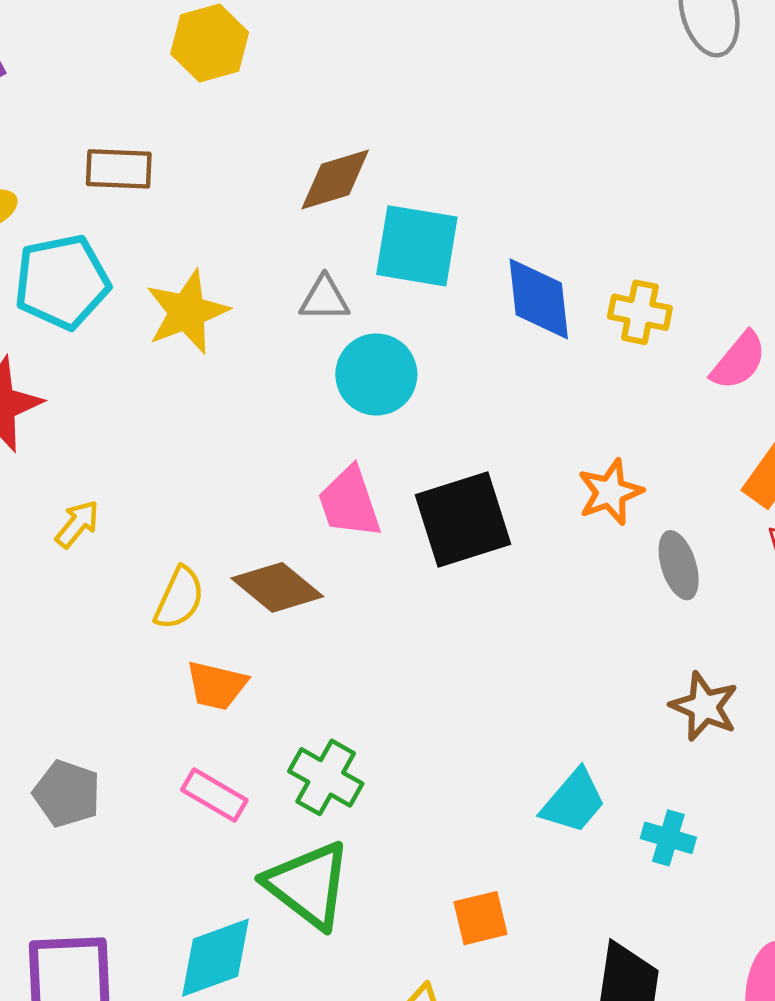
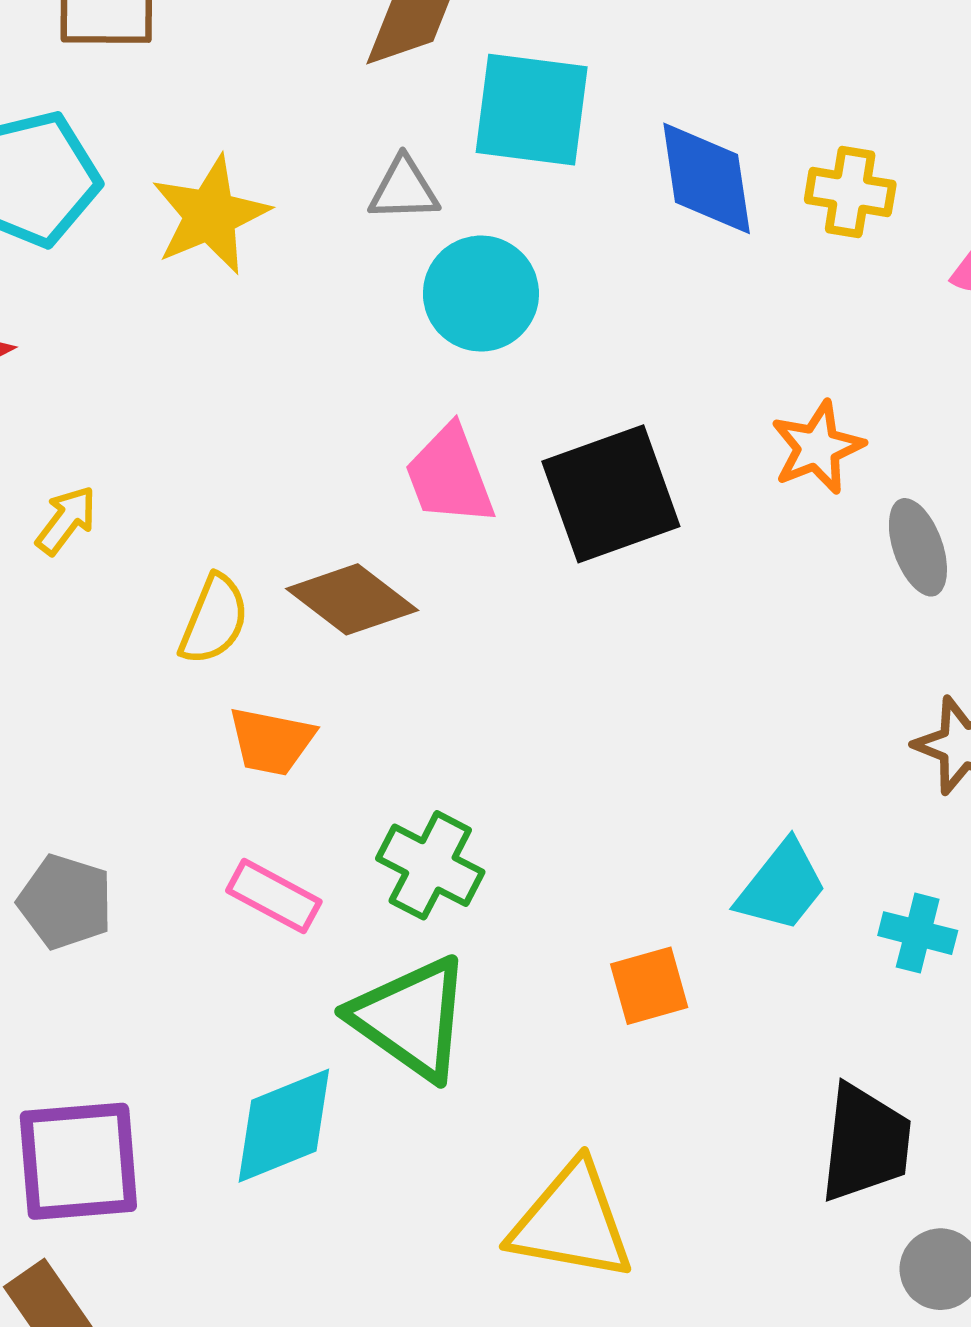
orange square: (480, 918) -> (649, 986), moved

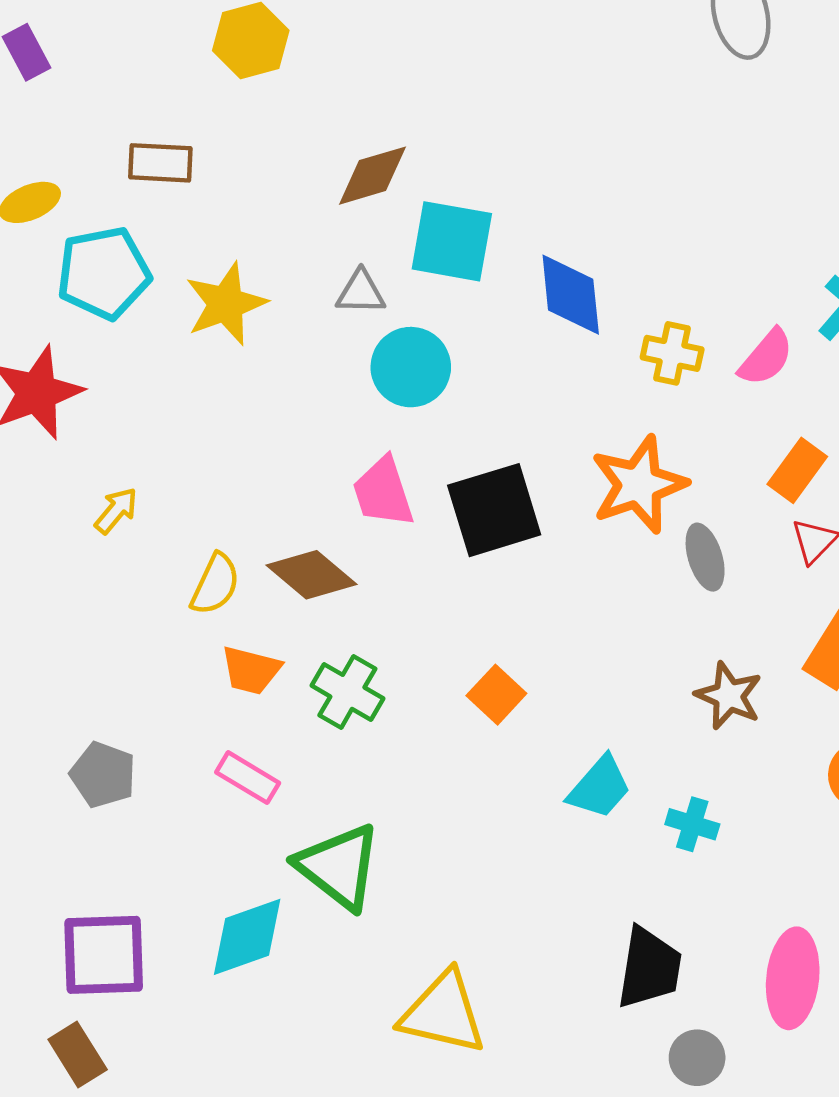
yellow cross: (850, 192) -> (672, 353), moved
orange star: (817, 447) -> (639, 485), size x1.5
green cross: (430, 865) -> (347, 692), moved
orange square: (649, 986) -> (496, 695), moved, turned -34

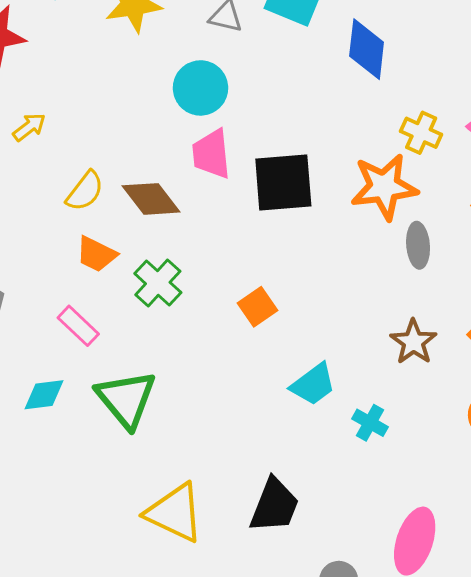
yellow cross: (672, 353) -> (421, 133), moved
cyan circle: (411, 367) -> (201, 88), moved
cyan diamond: (247, 937) -> (44, 395), moved, size x0.7
black trapezoid: (649, 968) -> (274, 505), moved

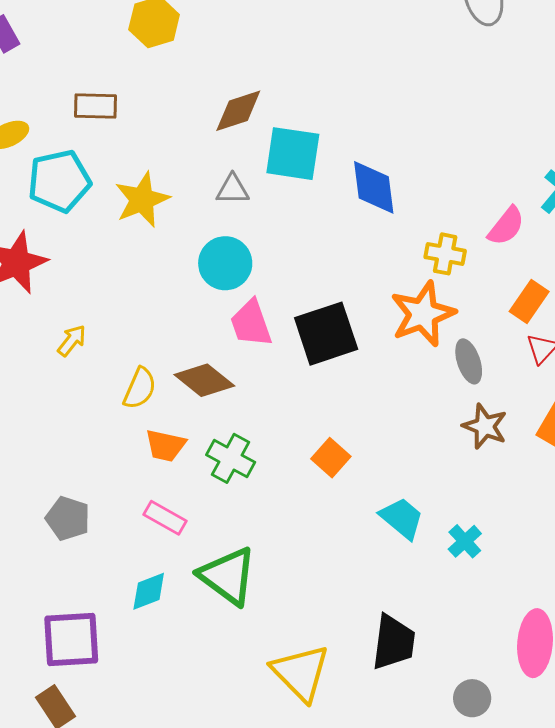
brown star: (413, 342) -> (485, 426), moved
cyan trapezoid: (313, 384) -> (402, 518), turned -90
cyan cross: (370, 423) -> (465, 541), turned 32
yellow triangle: (175, 513) -> (301, 673), turned 34

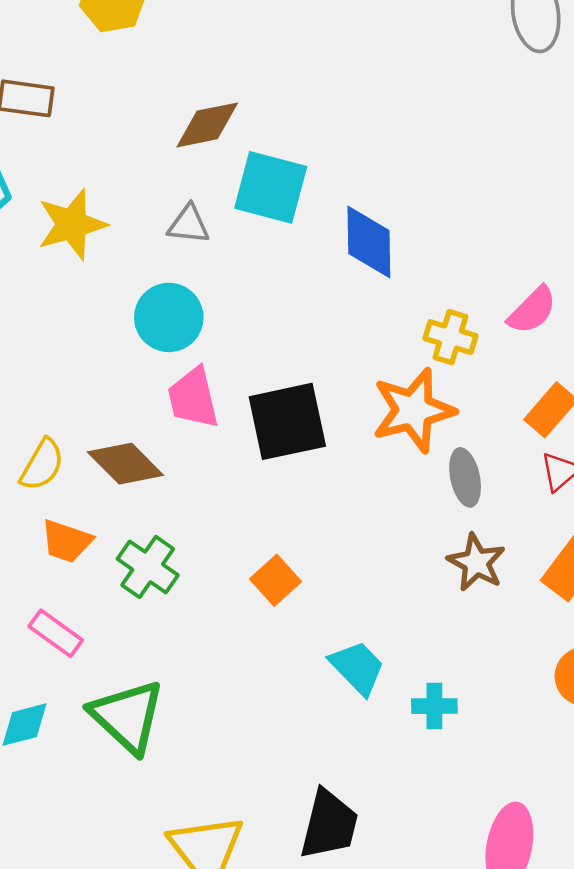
cyan cross: (465, 541) -> (434, 706), turned 36

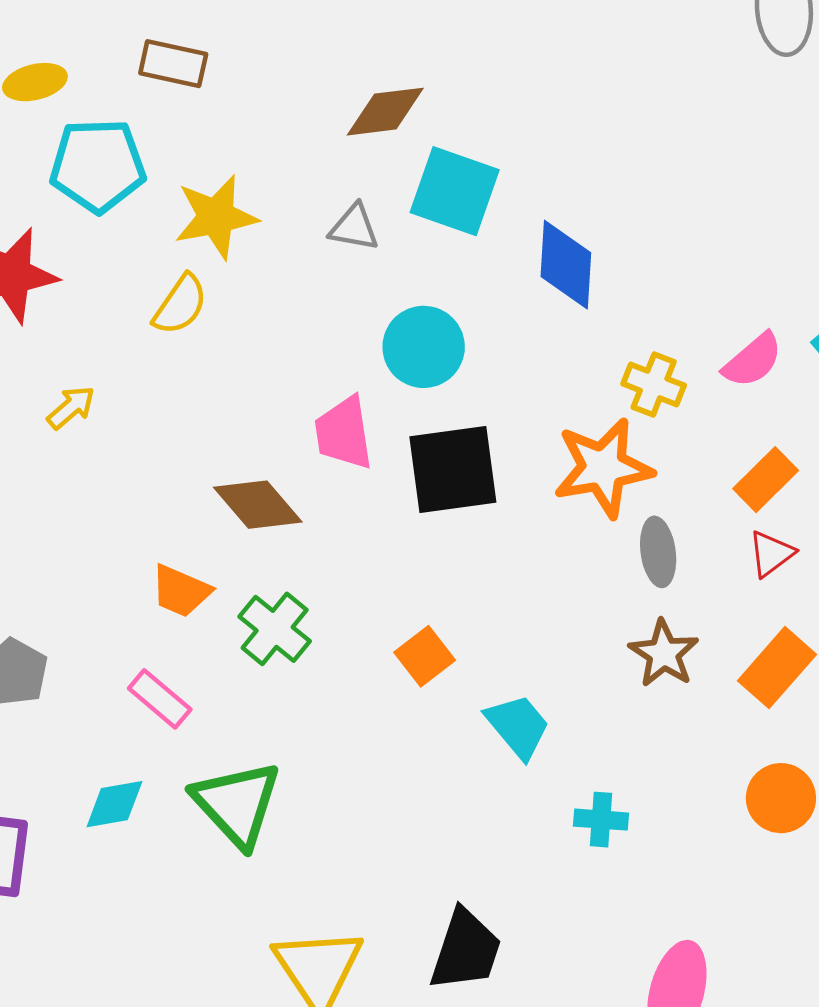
cyan circle: (169, 317) -> (424, 347), moved
yellow semicircle: (42, 465) -> (180, 305), moved
cyan trapezoid: (357, 668) -> (518, 726), moved

